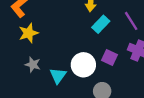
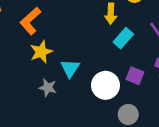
cyan triangle: (58, 76) -> (70, 68), moved

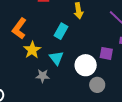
cyan rectangle: (123, 38) -> (61, 31), moved
gray circle: (128, 114) -> (97, 85), moved

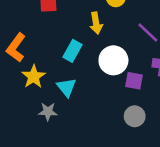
white circle: (86, 65) -> (113, 60), moved
gray circle: (97, 85) -> (135, 116), moved

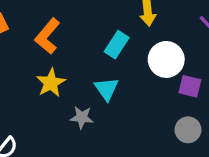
yellow star: (34, 77) -> (51, 83), moved

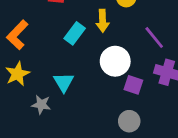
cyan rectangle: (117, 45) -> (75, 33), moved

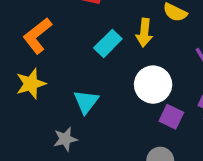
gray star: (41, 105) -> (65, 139), moved, turned -30

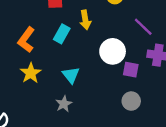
yellow arrow: (144, 33) -> (85, 20), moved
cyan rectangle: (108, 43) -> (62, 34), moved

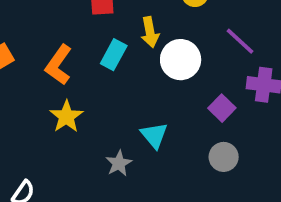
white circle: (113, 51) -> (181, 60), moved
purple square: (131, 70) -> (222, 108), turned 35
cyan triangle: (71, 75) -> (154, 135), moved

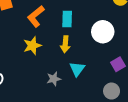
yellow arrow: (150, 32) -> (65, 44), moved
cyan rectangle: (114, 55) -> (67, 19), turned -42

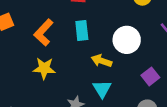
yellow arrow: (65, 44) -> (102, 61), moved, turned 112
yellow star: (32, 46) -> (44, 68), turned 30

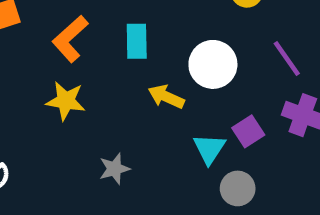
cyan triangle: (102, 89) -> (209, 149), moved

